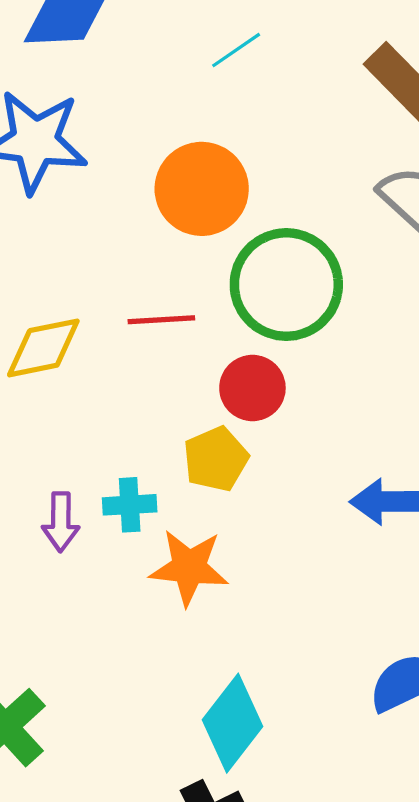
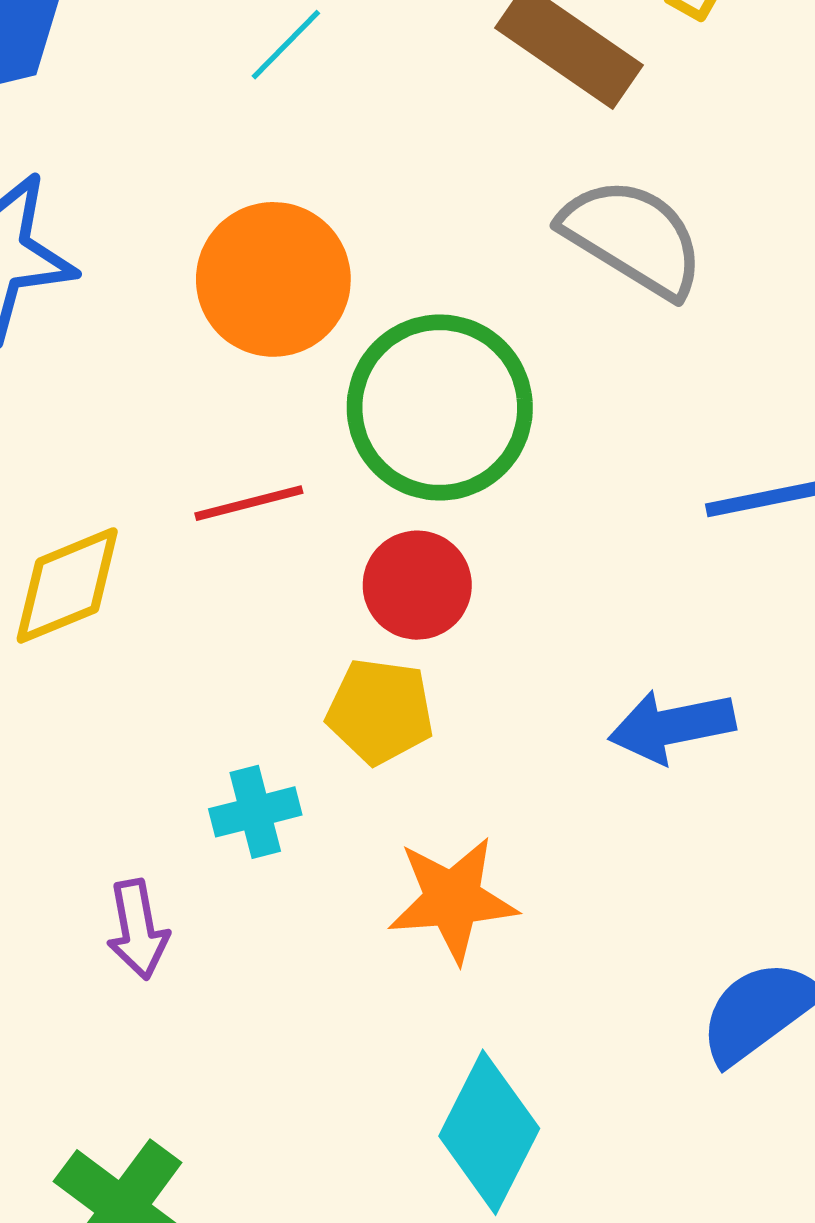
yellow pentagon: (216, 459) -> (380, 711), turned -30
purple arrow: (61, 522) -> (138, 929), moved
orange star: (189, 567) -> (452, 899), moved

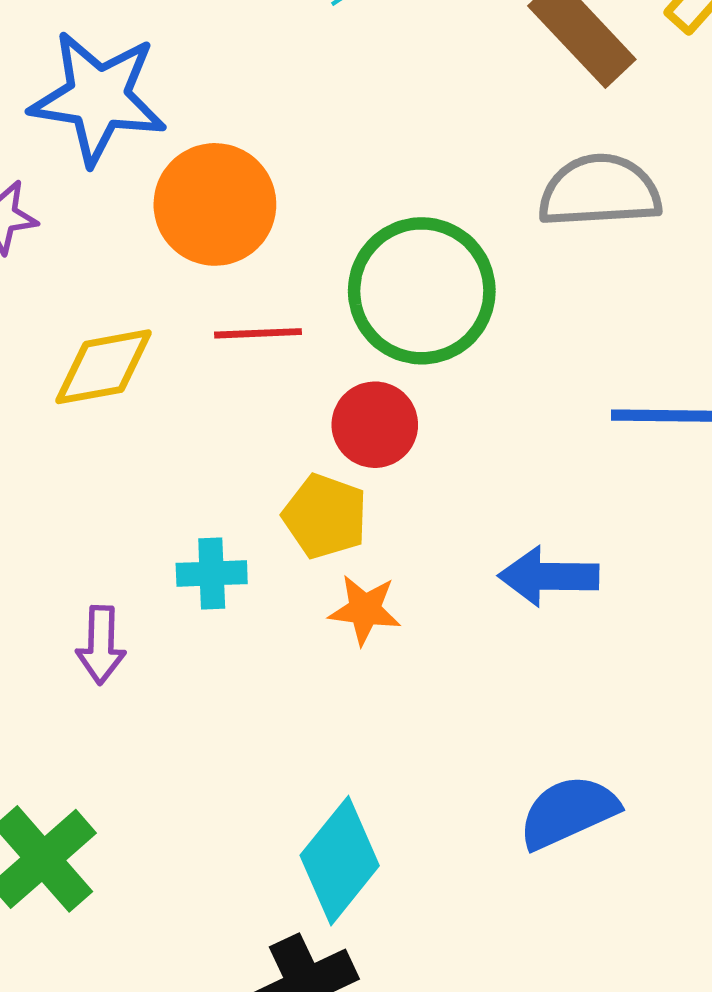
gray semicircle: (633, 237) -> (600, 191), turned -47
orange circle: (273, 279) -> (215, 204), moved
orange star: (452, 899) -> (365, 610), moved, size x0.7

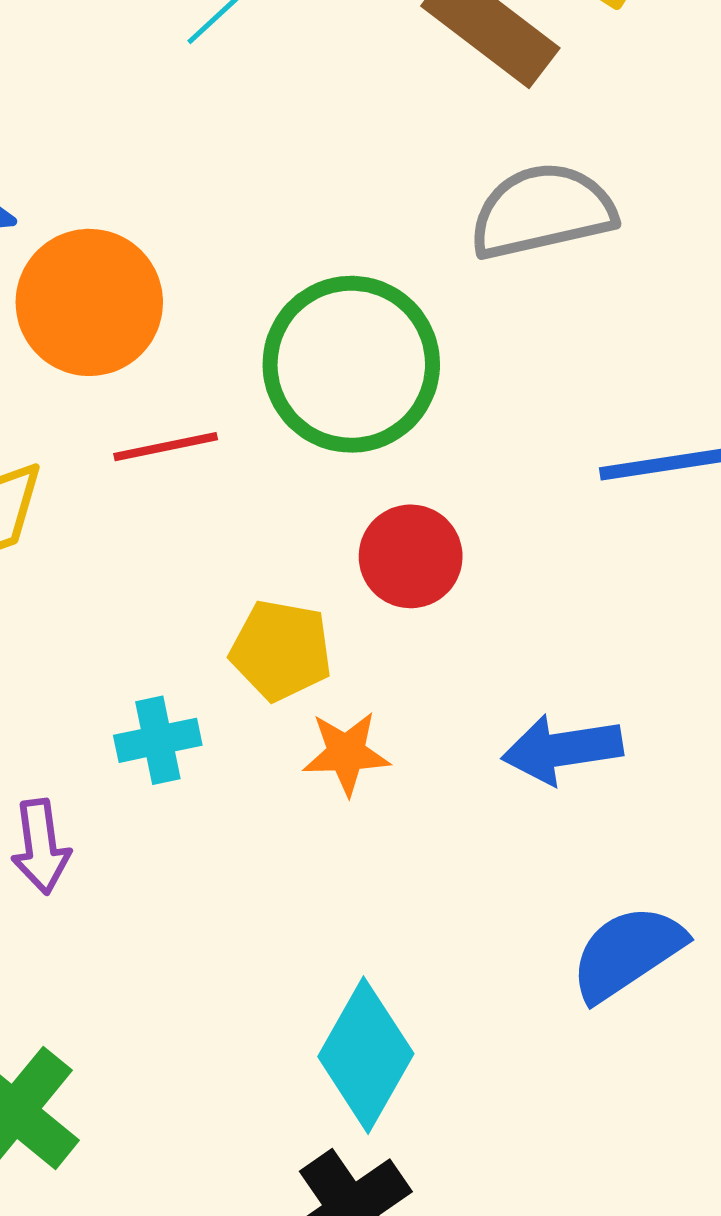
red circle: (375, 425) -> (411, 556), moved
blue arrow: (549, 576) -> (562, 749), moved

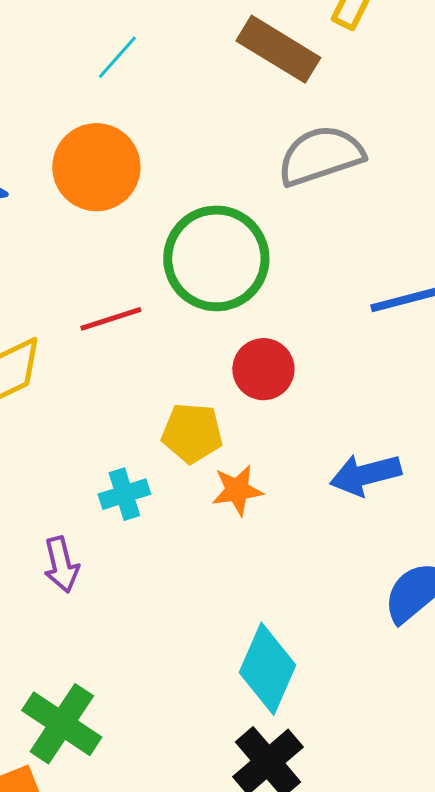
orange circle: (89, 302) -> (96, 167), moved

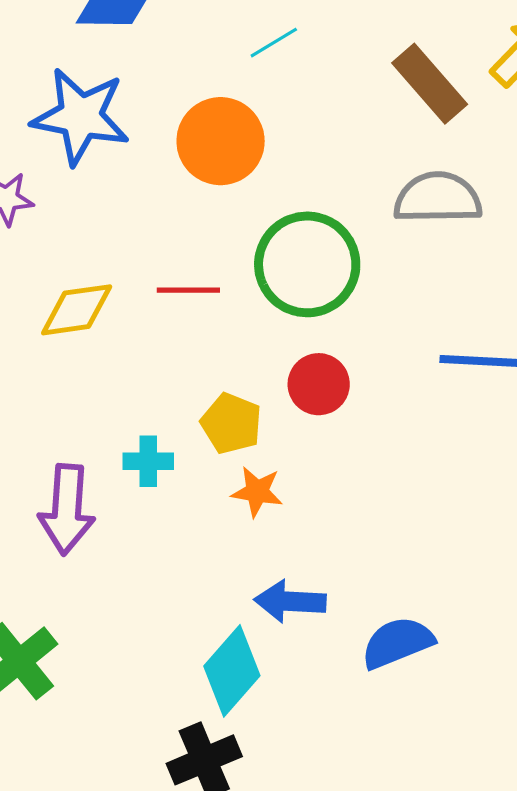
blue arrow: (365, 475) -> (290, 601), moved
purple arrow: (61, 565) -> (67, 509), size x1.6

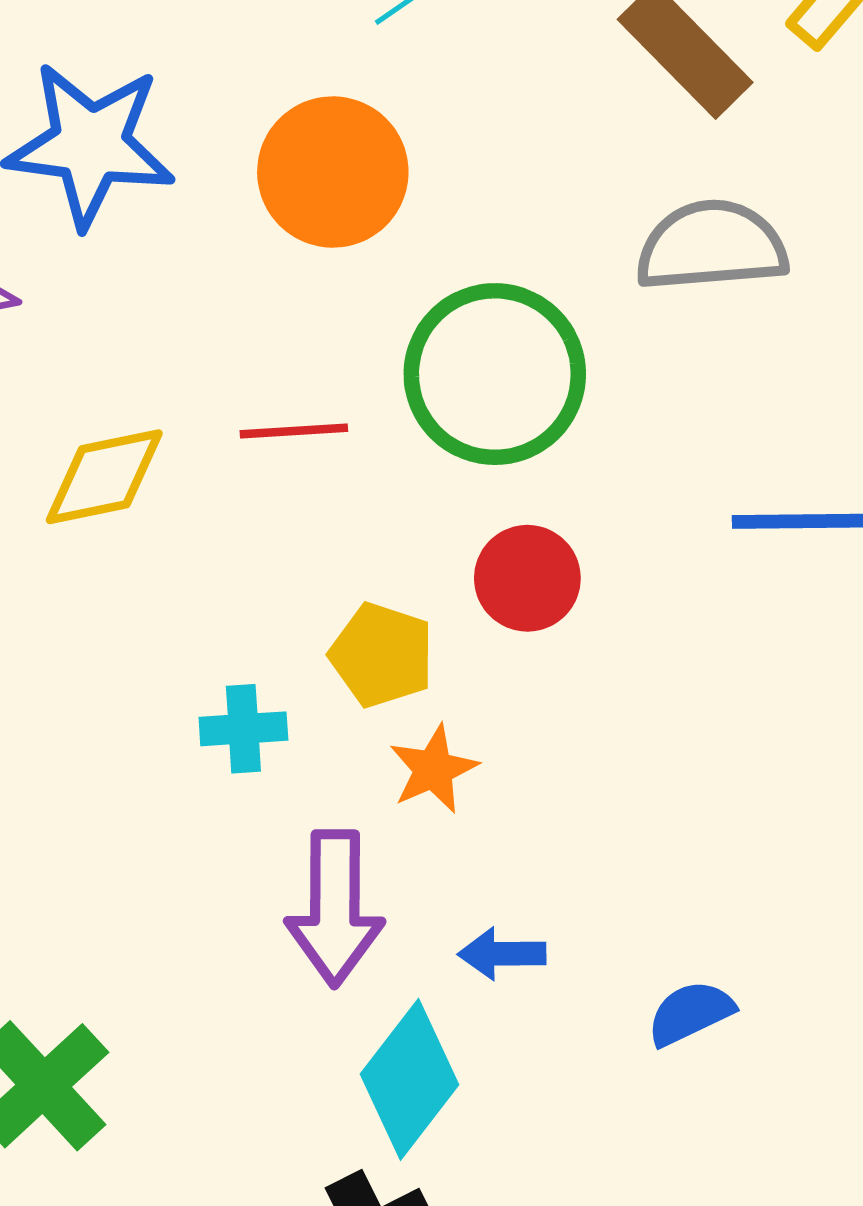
orange star: (257, 492) -> (433, 769), turned -30
purple arrow: (67, 509) -> (335, 908), moved
blue arrow: (290, 601) -> (502, 954), size x0.7
blue semicircle: (397, 643) -> (690, 1013), size x0.7

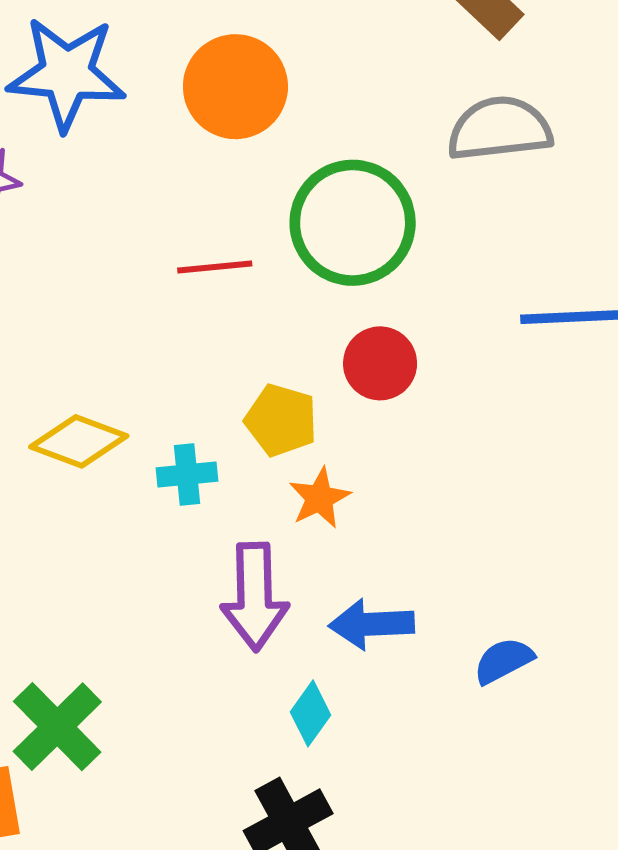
yellow diamond: (104, 477) -> (79, 441), moved, turned 34
blue arrow: (502, 954) -> (371, 624), size x1.4
cyan diamond: (410, 1079) -> (311, 713), size x0.6

